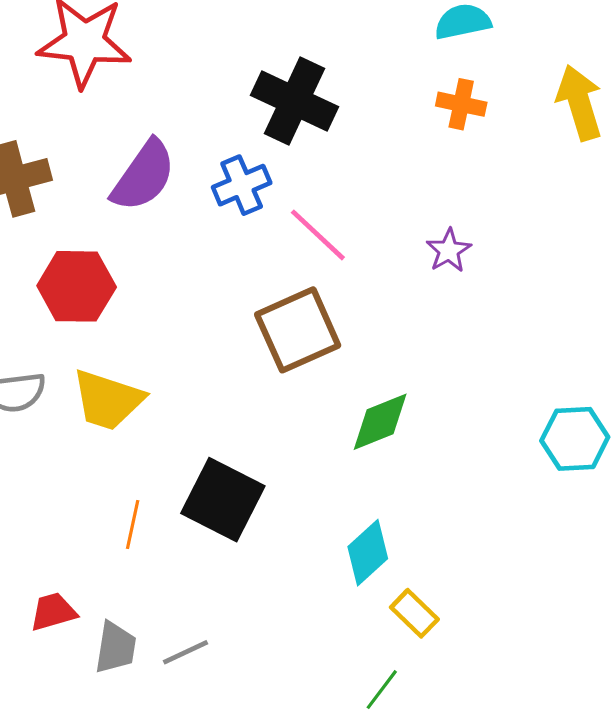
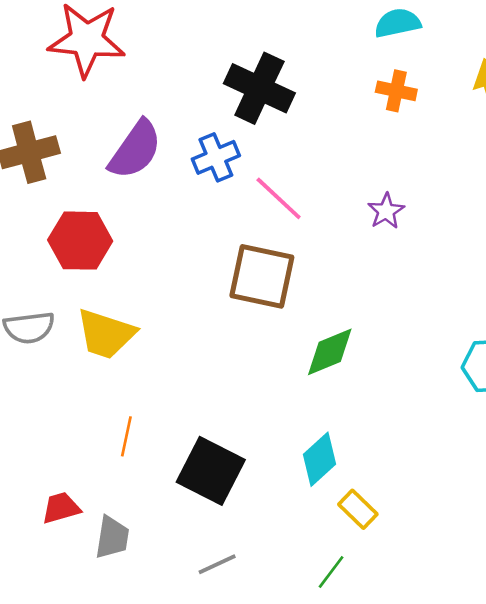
brown square: (298, 330) -> (262, 276), turned 36
black square: (223, 500) -> (211, 471), moved
gray line: (186, 652) -> (217, 564), moved

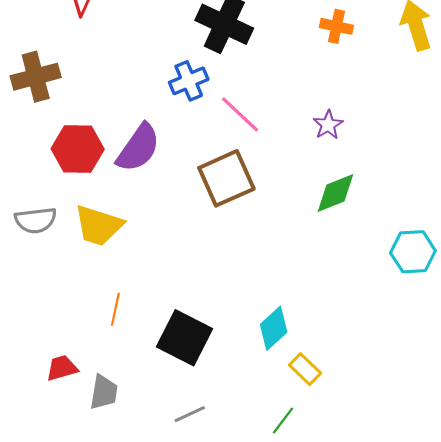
purple semicircle: (135, 150) -> (138, 148), moved
brown square: (262, 276) -> (226, 178), turned -36
green diamond: (330, 352) -> (335, 193), moved

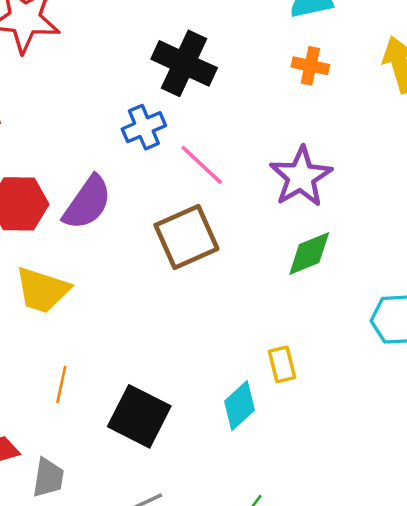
purple star: (328, 125) -> (301, 177), size x1.8
yellow rectangle: (305, 369) -> (282, 364), moved, turned 32

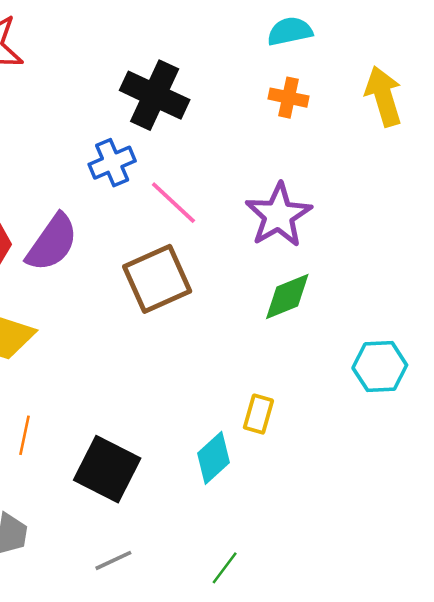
yellow rectangle: (282, 364) -> (258, 414), turned 30

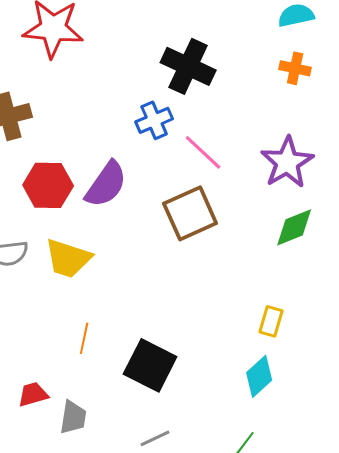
cyan diamond: (213, 458) -> (259, 376), moved

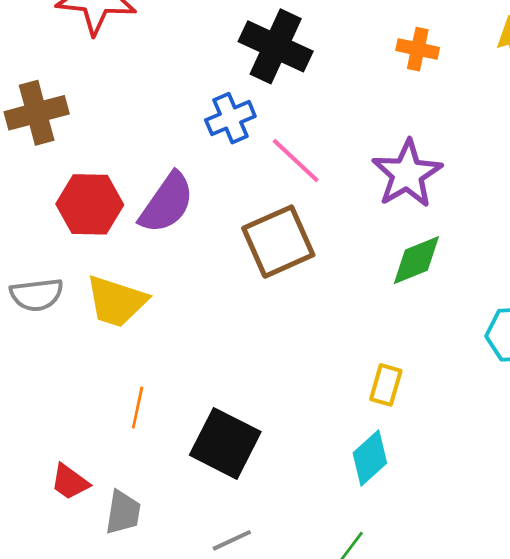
red trapezoid: (33, 394) -> (70, 482), turned -128

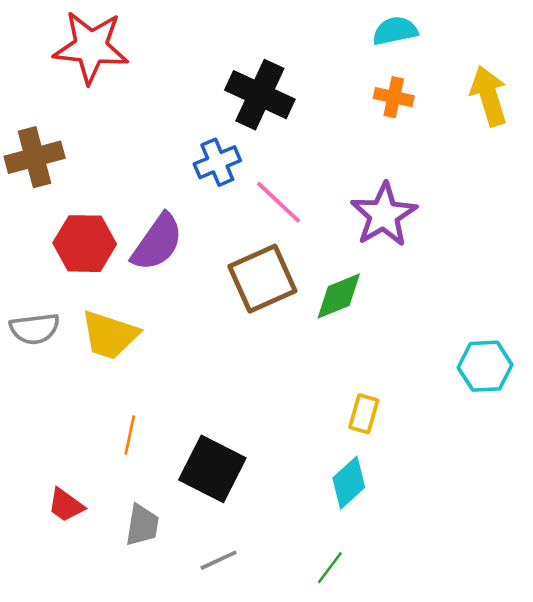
green diamond: (416, 260) -> (339, 296), moved
gray trapezoid: (123, 512) -> (142, 525), moved

